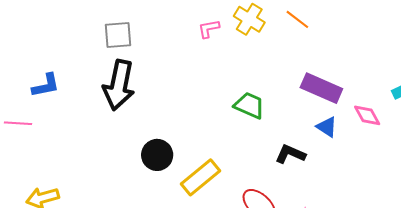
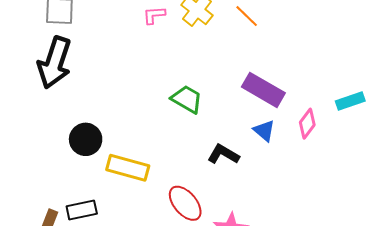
pink diamond: (367, 115) -> (307, 124), turned 60
yellow rectangle: (201, 177) -> (128, 168), turned 48

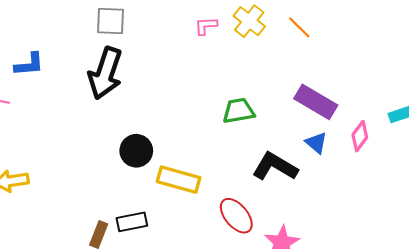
green trapezoid: (187, 99) -> (238, 111), turned -40
black L-shape: (223, 154) -> (275, 167), size x1.4

